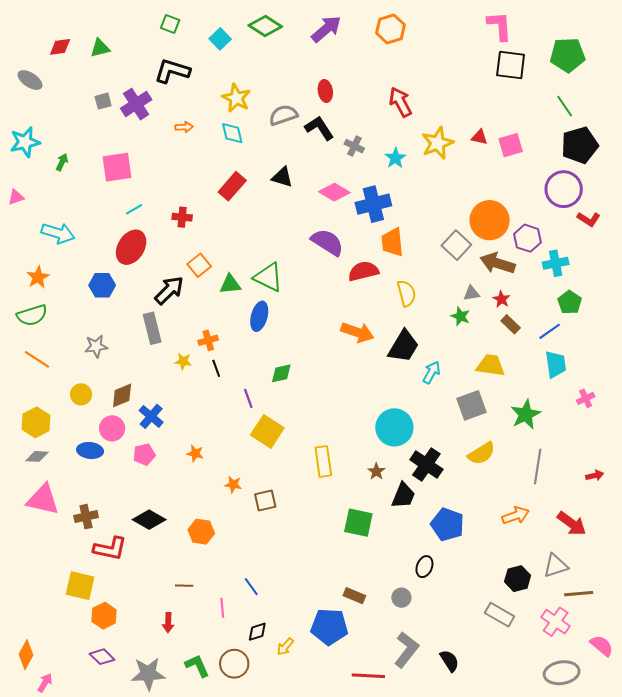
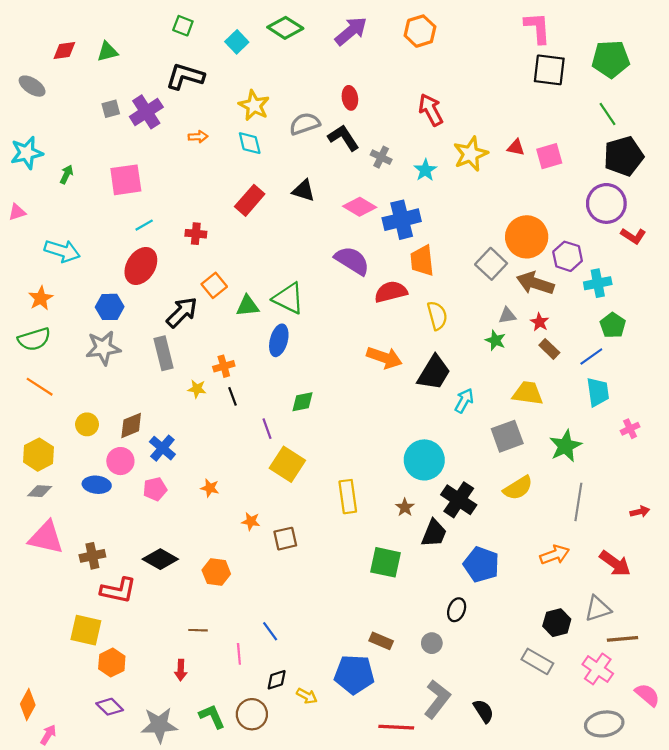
gray star: (96, 346) -> (103, 348), moved, size x1.4
yellow arrow: (285, 647) -> (307, 696), turned -102

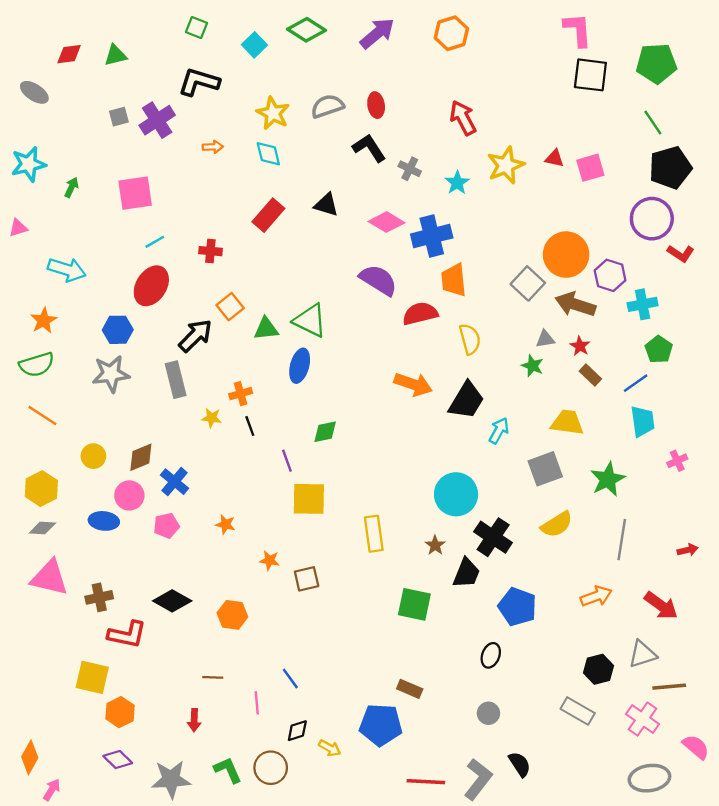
gray semicircle: (305, 124) -> (327, 106), moved
yellow square: (287, 464) -> (309, 499), turned -32
gray circle: (432, 643) -> (488, 713), moved
gray L-shape: (437, 699) -> (478, 779), moved

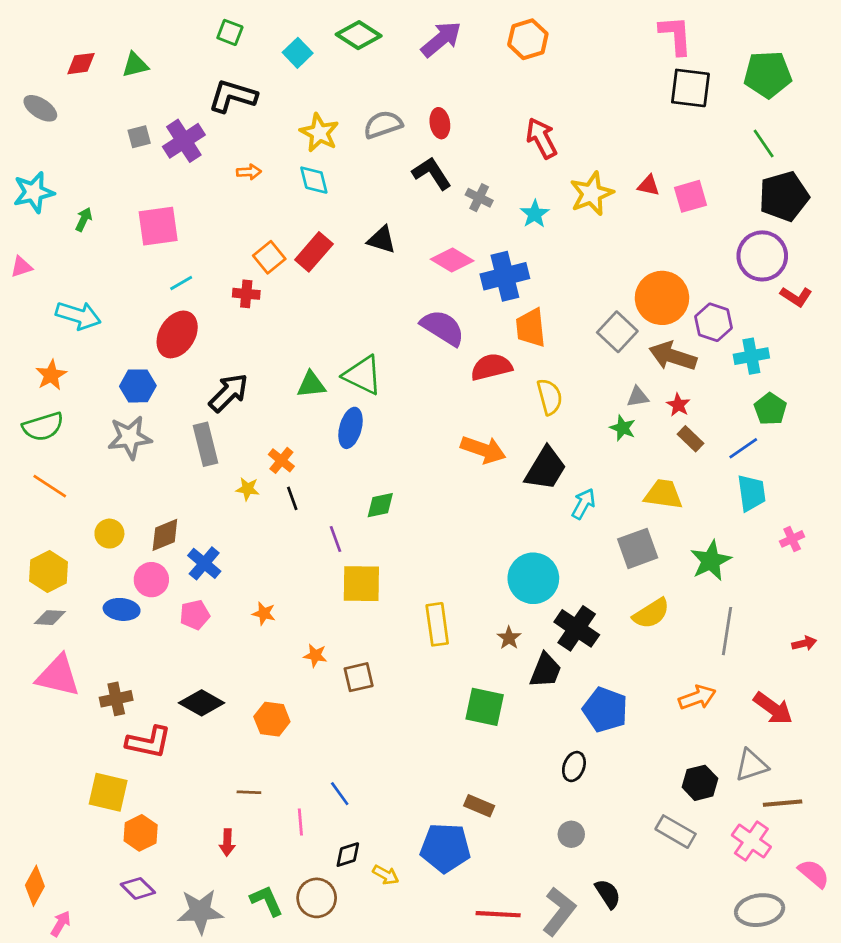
orange square: (230, 307) -> (269, 257), moved
orange cross: (241, 394) -> (281, 460), turned -35

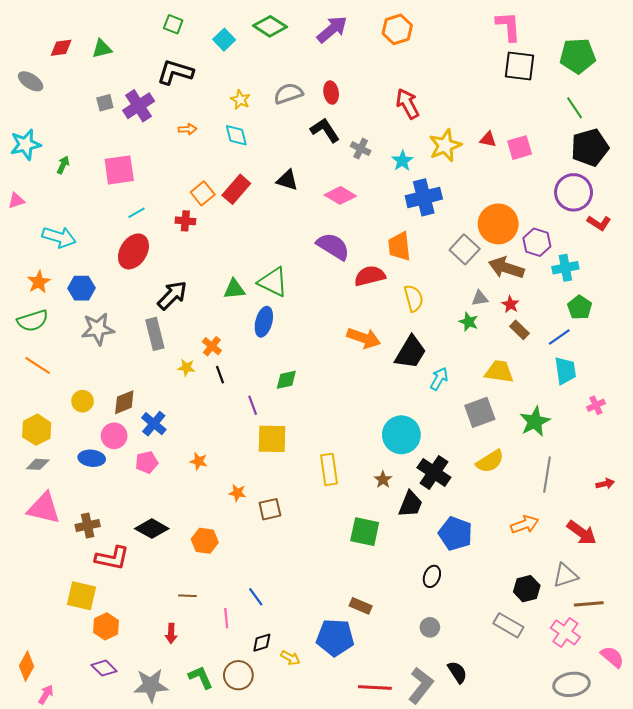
yellow star: (319, 133) -> (240, 100), size x0.7
blue cross: (505, 276) -> (424, 197), moved
blue hexagon: (138, 386) -> (81, 288), moved

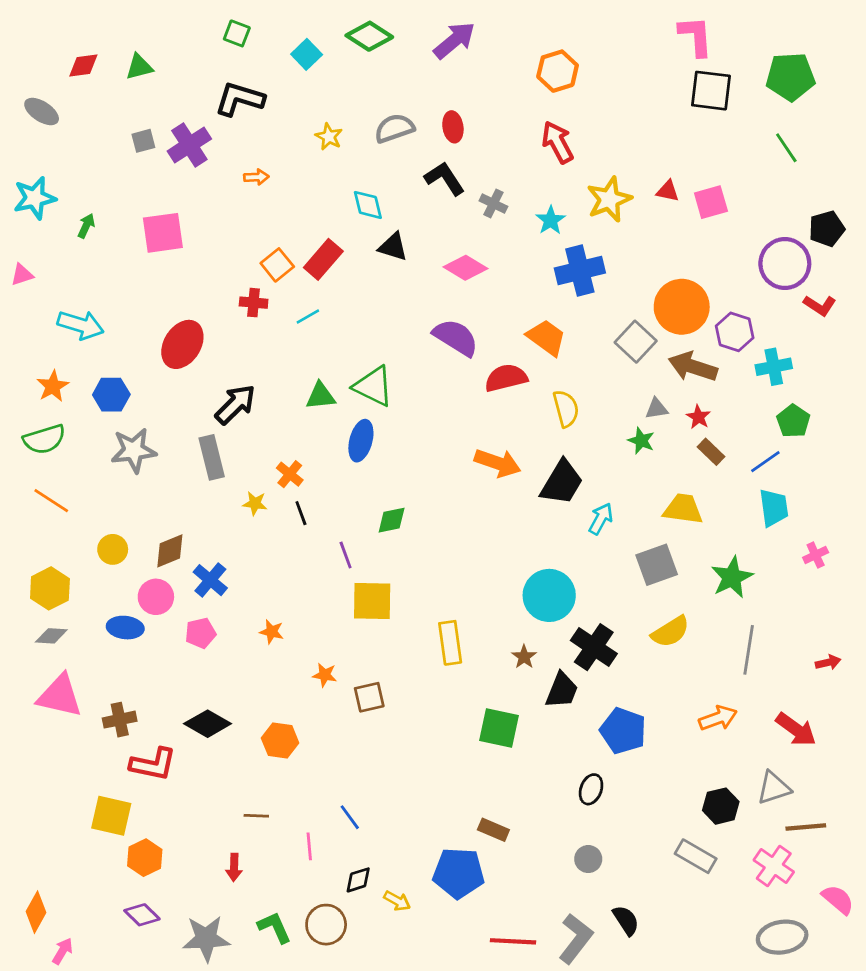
orange hexagon: (397, 29) -> (558, 71), moved
cyan diamond: (236, 135) -> (368, 205), moved
black pentagon: (590, 148) -> (827, 229), moved, size x0.7
cyan line: (137, 213) -> (308, 317), moved
orange trapezoid: (399, 246) -> (546, 337), turned 132

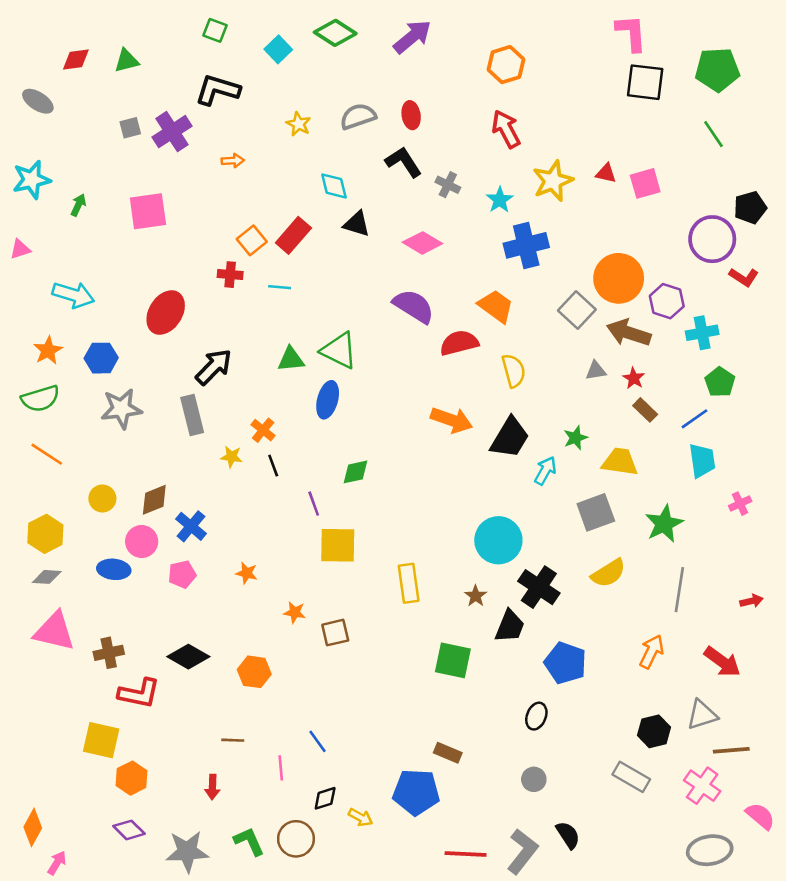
cyan line: (308, 317) -> (280, 287), turned 35
green star: (641, 441) -> (576, 438), moved, turned 30
orange arrow: (718, 718) -> (651, 652), turned -44

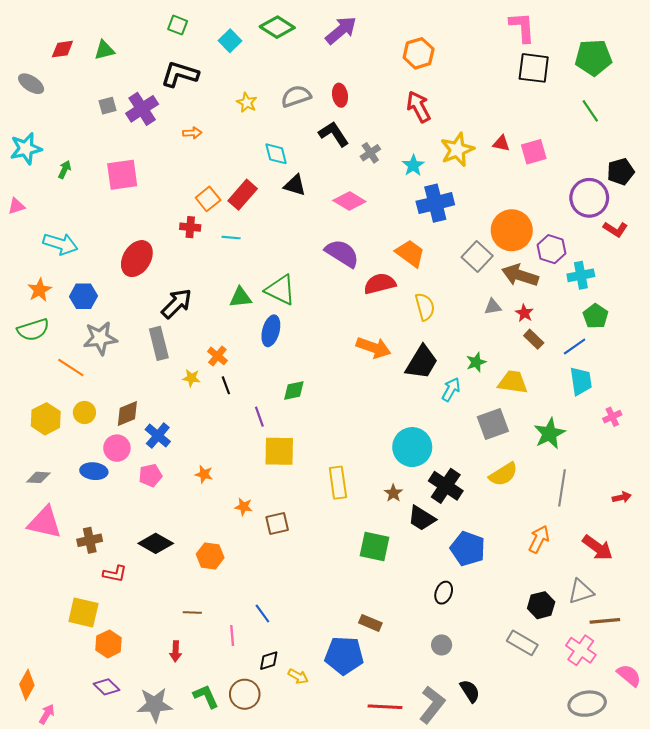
gray cross: (448, 185) -> (370, 153), turned 30
orange line: (47, 454) -> (71, 367), moved
yellow hexagon: (45, 534) -> (46, 419), moved
black trapezoid: (510, 626) -> (422, 518), turned 100
red L-shape: (139, 693) -> (115, 574), size x0.7

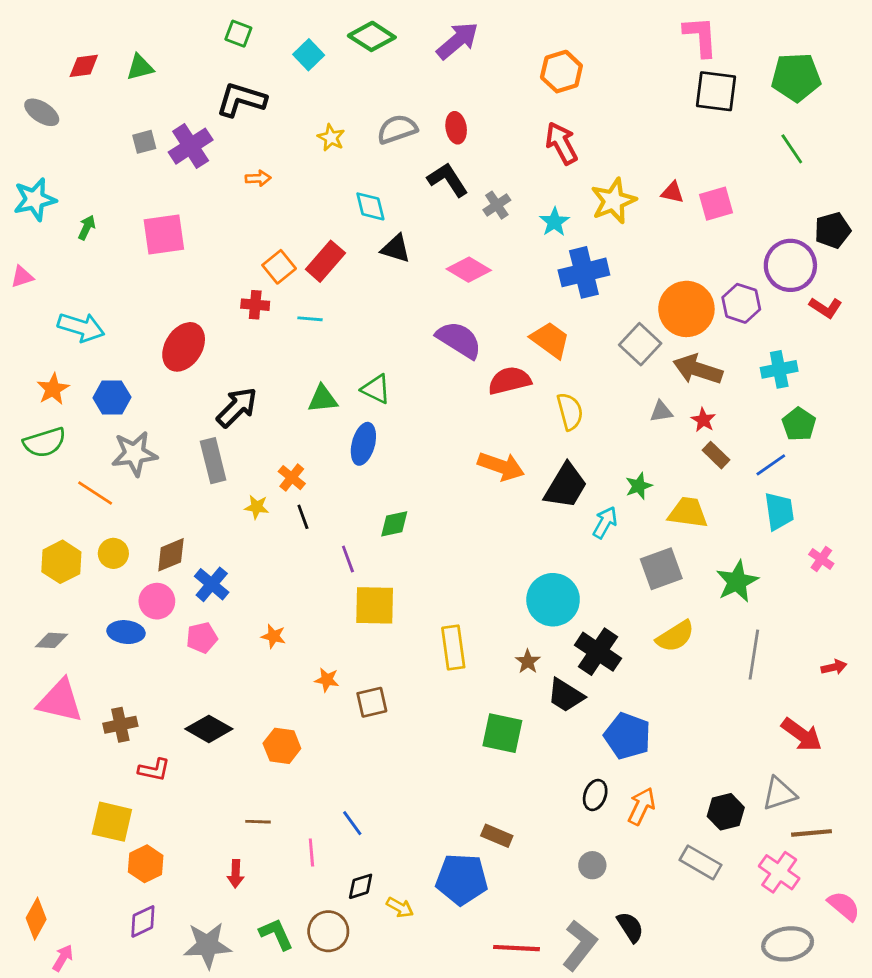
purple hexagon: (552, 249) -> (741, 303), moved
green triangle: (280, 290) -> (376, 389), size x0.7
pink cross: (612, 417) -> (821, 559), turned -30
orange arrow: (539, 539) -> (642, 806), moved
purple diamond: (106, 687) -> (143, 921), turned -70

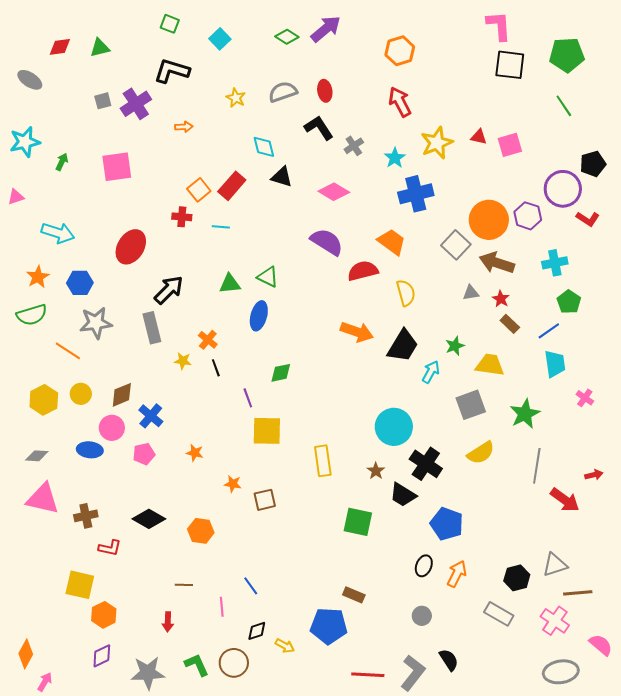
green diamond: (372, 36) -> (287, 37), moved, size x0.7
red arrow: (802, 735) -> (565, 500), moved

